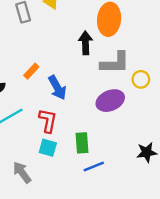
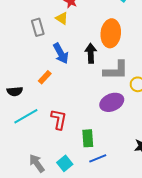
blue arrow: (57, 88) -> (61, 53), moved
cyan square: (48, 148) -> (65, 163), moved, turned 35

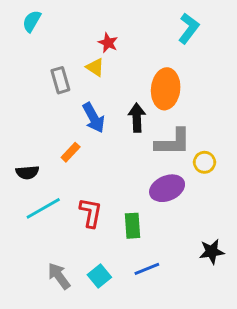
green rectangle: (88, 138) -> (132, 226), moved

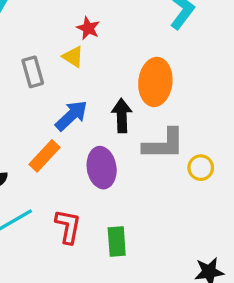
blue arrow: (94, 118) -> (71, 116), turned -104
orange rectangle: (71, 152) -> (44, 156), size x1.4
purple ellipse: (167, 188) -> (102, 168), moved, turned -76

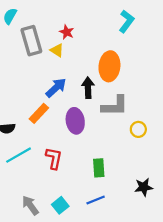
gray rectangle: (33, 72) -> (31, 41), moved, size x1.5
yellow circle: (201, 168) -> (138, 129), moved
green rectangle: (117, 242) -> (99, 168), moved

